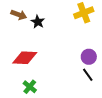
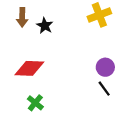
brown arrow: (19, 15) -> (22, 17), turned 70

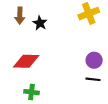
black line: (104, 89) -> (93, 79), turned -48
green cross: (35, 103) -> (31, 92), turned -32

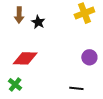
black line: (93, 79) -> (76, 88), moved
green cross: (31, 92) -> (15, 84), moved, turned 32

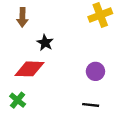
black star: (38, 22) -> (45, 43), moved
purple circle: (89, 57) -> (95, 71), moved

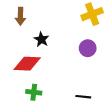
purple circle: (95, 71) -> (88, 48), moved
green cross: (18, 100) -> (34, 92), moved, turned -32

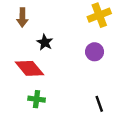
red diamond: (27, 64) -> (29, 68), turned 48
black line: (83, 97) -> (99, 104), moved, turned 64

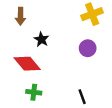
black line: (99, 104) -> (82, 97), moved

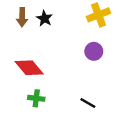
black star: (41, 39) -> (44, 18), moved
black line: (82, 97) -> (88, 103), turned -40

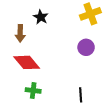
brown arrow: (22, 17) -> (20, 33), moved
black line: (88, 103) -> (81, 95), turned 56

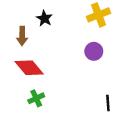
green cross: (33, 91) -> (36, 98), turned -32
black line: (81, 95) -> (108, 103), moved

